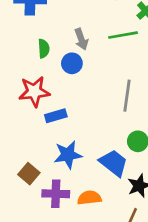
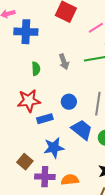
blue circle: (72, 63) -> (69, 102), moved
blue trapezoid: (114, 163) -> (82, 130), moved

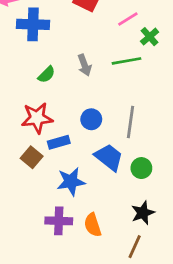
green semicircle: (36, 69) -> (47, 75), turned 48
brown square: (25, 162) -> (32, 157), moved
orange semicircle: (70, 180) -> (93, 225), turned -102

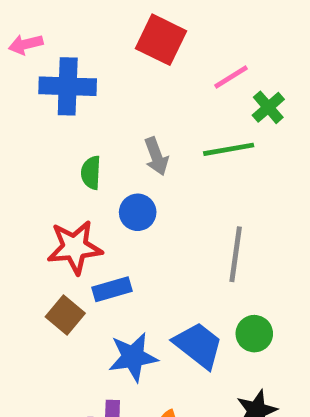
green semicircle: (47, 75) -> (91, 173), turned 138
blue circle: (91, 119) -> (138, 212), moved
blue trapezoid: (109, 157) -> (198, 345), moved

